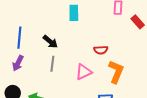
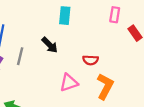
black arrow: (50, 42) -> (50, 45), moved
gray line: (52, 64) -> (20, 56), moved

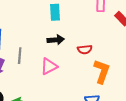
black arrow: (50, 45) -> (56, 40), moved, turned -42
pink triangle: (69, 83) -> (49, 66), moved

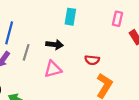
black arrow: (56, 40) -> (54, 45), moved

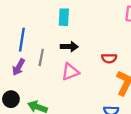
cyan rectangle: (70, 17) -> (64, 17), moved

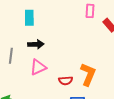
red semicircle: (109, 58) -> (66, 81), moved

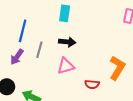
orange L-shape: (88, 74) -> (117, 68), moved

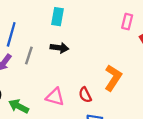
pink triangle: (66, 66) -> (55, 97), moved, turned 30
red semicircle: (92, 84) -> (85, 95), turned 56

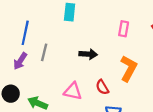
pink rectangle: (127, 22) -> (124, 29), moved
black arrow: (59, 48) -> (88, 54), moved

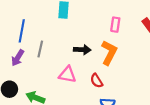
orange L-shape: (129, 68) -> (109, 53), moved
pink triangle: (73, 91) -> (67, 75), moved

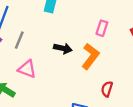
pink triangle: (67, 75) -> (27, 69), moved
red semicircle: (97, 81) -> (107, 89), moved, turned 40

